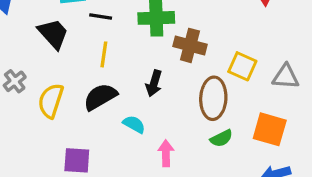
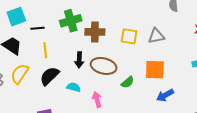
brown ellipse: (213, 98) -> (104, 66), moved, turned -65
yellow semicircle: (51, 101) -> (20, 74), moved, turned 30

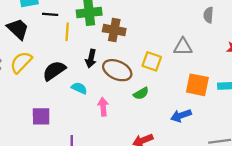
yellow square: (129, 36) -> (152, 61), moved
yellow line: (45, 50) -> (67, 32), moved
orange square: (155, 70) -> (197, 85), moved

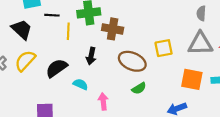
gray triangle: (183, 47) -> (200, 44), moved, size x1.4
yellow square: (152, 61) -> (164, 48), moved, turned -30
brown ellipse: (117, 70) -> (132, 61), moved

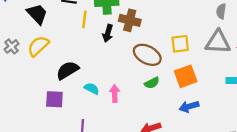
black arrow: (91, 56) -> (108, 33), moved
black semicircle: (57, 68) -> (68, 70), moved
orange square: (192, 79) -> (186, 76), moved, turned -35
cyan semicircle: (80, 84) -> (92, 89), moved

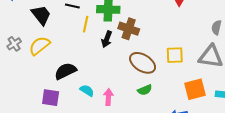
orange square: (186, 76) -> (195, 89), moved

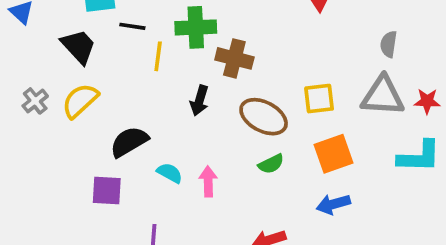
black arrow: (107, 39) -> (199, 101), moved
orange square: (195, 89) -> (333, 154), moved

